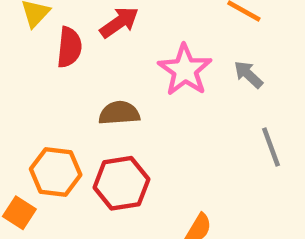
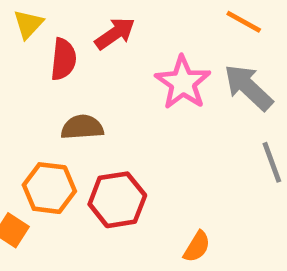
gray arrow: (248, 74) -> (248, 87), size x1.6
brown semicircle: (119, 113) -> (82, 127), moved

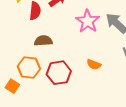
orange semicircle: (197, 247) -> (94, 64), moved, turned 80

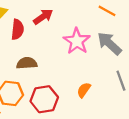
orange semicircle: (94, 64) -> (84, 90), turned 104

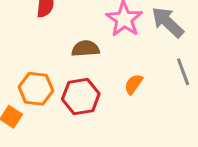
brown semicircle: (27, 63) -> (85, 49), moved

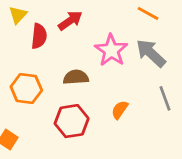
orange hexagon: (36, 89) -> (26, 89), moved

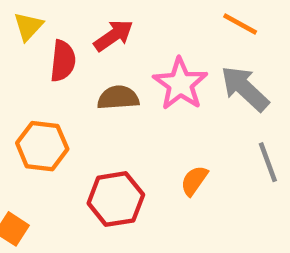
brown semicircle: (76, 77) -> (118, 98), moved

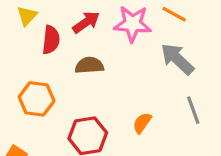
pink star: (180, 84) -> (133, 24), moved, turned -30

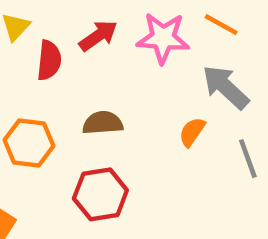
brown semicircle: (89, 65) -> (103, 123), moved
orange semicircle: (142, 123) -> (192, 132), moved

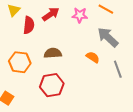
pink star: (163, 38) -> (80, 15), size x0.7
orange semicircle: (192, 132) -> (93, 57), turned 88

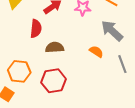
red semicircle: (29, 25) -> (36, 29), moved
orange hexagon: (20, 62) -> (19, 71), moved

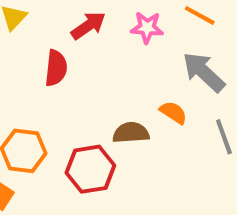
brown semicircle: (55, 47) -> (131, 133), moved

